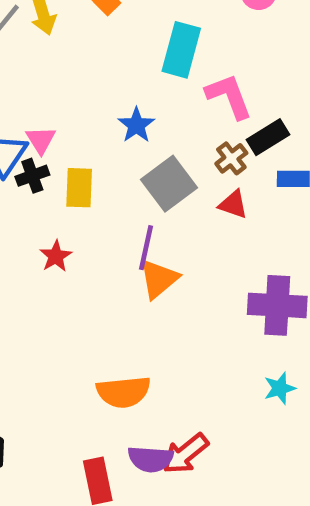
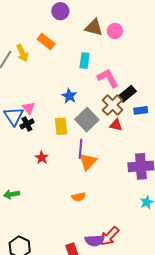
cyan rectangle: (181, 50) -> (85, 61), size x0.7
brown cross: (231, 158) -> (113, 105), size x1.5
yellow rectangle: (79, 188) -> (61, 126), moved
orange semicircle: (123, 392) -> (79, 197), moved, size x0.6

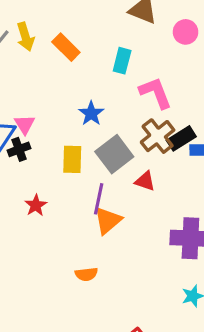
pink circle: (115, 31) -> (186, 32), moved
orange rectangle: (46, 42) -> (66, 47), moved
black rectangle: (127, 94) -> (181, 138), moved
red triangle: (116, 125) -> (145, 181), moved

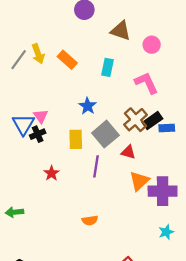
pink L-shape: (156, 93) -> (146, 83), moved
orange triangle: (108, 220) -> (139, 181), moved

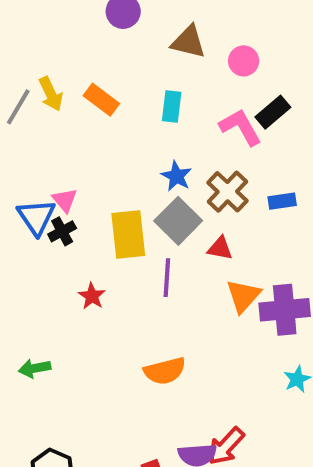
blue star: (88, 106) -> (176, 176), moved
black rectangle: (152, 121) -> (273, 112), moved
yellow rectangle: (76, 139) -> (128, 234), size x1.4
orange semicircle: (90, 220) -> (165, 371), size x1.5

